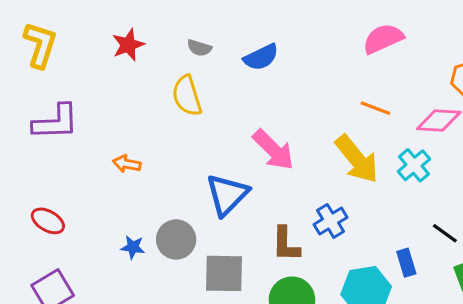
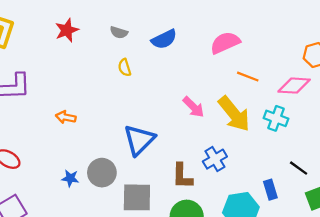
pink semicircle: (383, 39) -> (225, 43), moved
yellow semicircle: (187, 96) -> (125, 67), moved, size x0.6
pink arrow: (273, 150) -> (193, 107), moved, size x0.7
cyan cross: (414, 165) -> (276, 118), turned -30

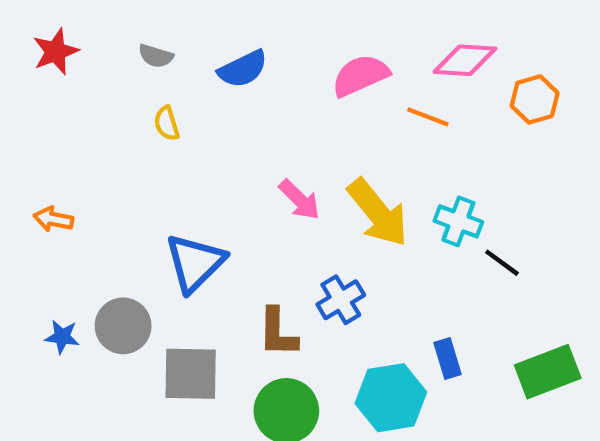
orange line: (248, 77) -> (428, 117), moved
pink diamond: (294, 86) -> (465, 60), moved
black line: (299, 168) -> (502, 263), moved

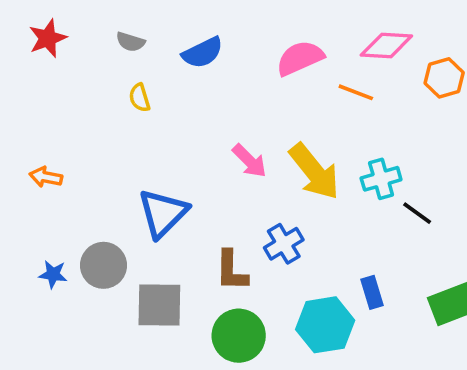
cyan cross: (458, 221) -> (381, 179), turned -36

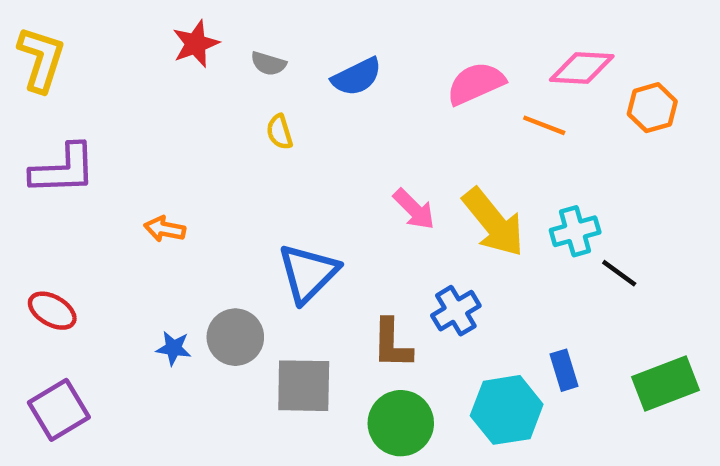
red star: (48, 38) -> (196, 44), moved

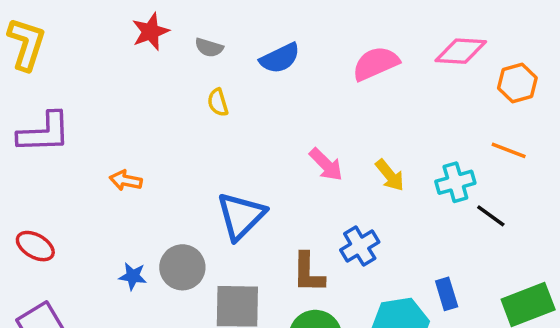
orange line: (544, 125) -> (509, 150), moved
yellow arrow: (493, 222) -> (390, 175), size x0.6

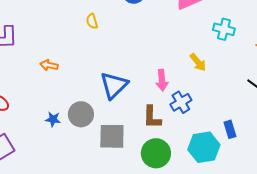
yellow semicircle: (218, 102) -> (92, 21), moved
pink arrow: (326, 165) -> (162, 80), moved, turned 40
cyan cross: (455, 182) -> (224, 29), moved, turned 30

